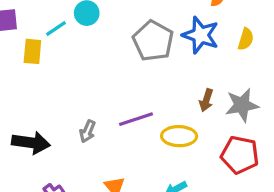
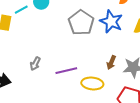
gray arrow: (87, 131) -> (35, 64), moved

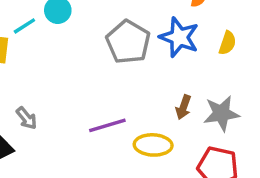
gray arrow: (35, 64) -> (27, 118), moved, turned -64

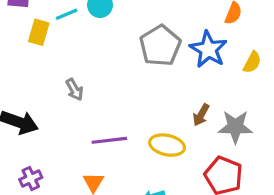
gray arrow: (27, 118) -> (75, 90), moved
purple line: (107, 125) -> (109, 140), moved

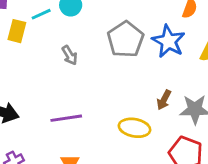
gray arrow: (75, 90) -> (70, 55), moved
purple line: (109, 140) -> (66, 118), moved

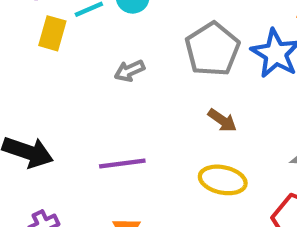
gray arrow: (70, 55) -> (129, 71), turned 96
brown arrow: (164, 100) -> (222, 120), moved, turned -84

